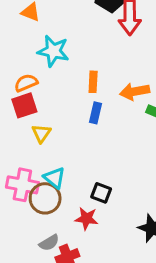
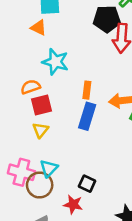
red square: (24, 105) -> (42, 105), moved
blue rectangle: (95, 113) -> (87, 116), size x1.5
cyan triangle: (54, 178) -> (49, 168), turned 30

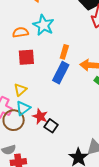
orange semicircle: (31, 87) -> (20, 32), moved
yellow triangle: (40, 130) -> (20, 90), moved
red star: (73, 204) -> (40, 116), moved

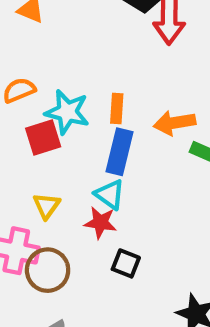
cyan star: (43, 25) -> (67, 112), moved
cyan triangle: (23, 108) -> (110, 195), moved, turned -35
red star: (40, 116) -> (100, 223), moved

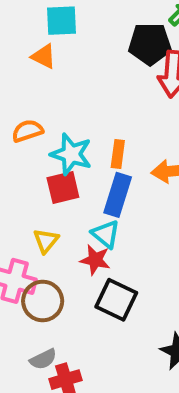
red square: (43, 138) -> (63, 188), moved
black square: (126, 263) -> (116, 300), size x1.5

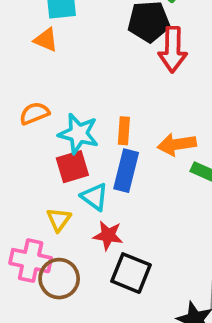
cyan triangle: (106, 234) -> (94, 197), moved

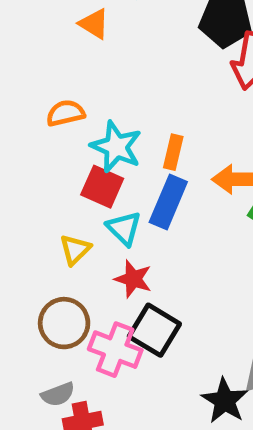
red square: (72, 167) -> (102, 187), turned 32
pink cross: (31, 261) -> (115, 350), moved

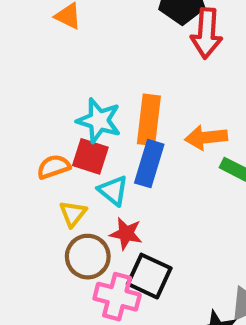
orange semicircle: (66, 113) -> (54, 167), moved
orange rectangle: (173, 152) -> (149, 120), size x1.6
brown circle: (64, 323) -> (88, 257), moved

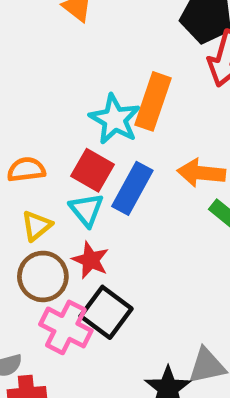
orange rectangle: (149, 120) -> (153, 101), moved
cyan star: (99, 121) -> (115, 119), moved
red square: (90, 156) -> (93, 170), moved

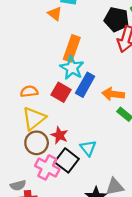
orange rectangle: (153, 101) -> (72, 48), moved
blue rectangle: (132, 188) -> (85, 85), moved
cyan triangle: (86, 210) -> (88, 148), moved
yellow triangle: (37, 226) -> (34, 118), size x1.6

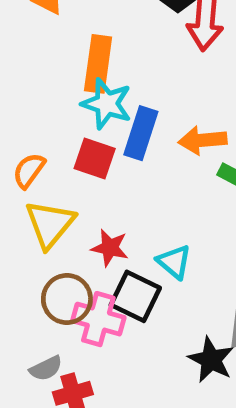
orange semicircle: (29, 91) -> (29, 170), turned -36
brown circle: (37, 143) -> (67, 299), moved

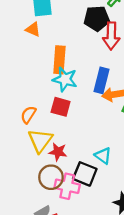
blue rectangle: (141, 133) -> (102, 80), moved
red star: (110, 248) -> (58, 152), moved

